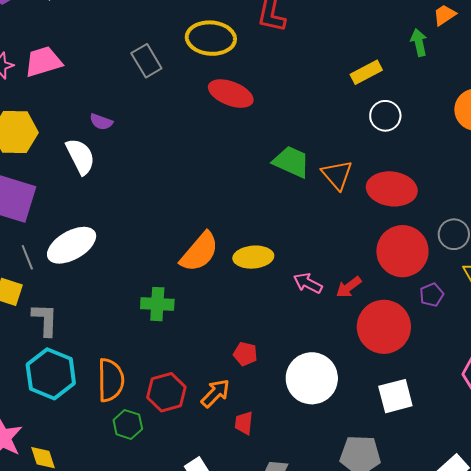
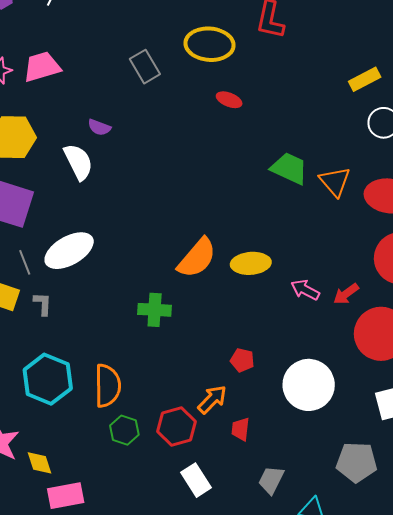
red ellipse: (231, 94) -> (229, 100), size x0.6
gray L-shape: (45, 320) -> (43, 304), moved, size x0.7
red hexagon: (166, 392) -> (176, 426), moved

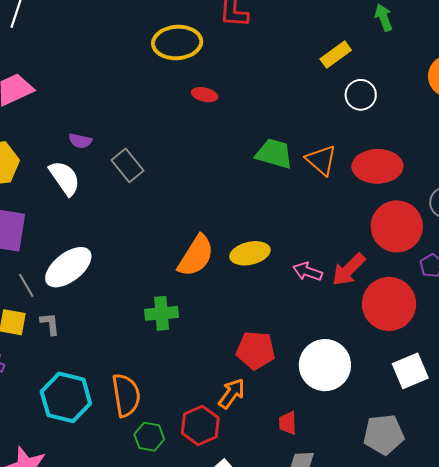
gray rectangle: (145, 67) -> (128, 165), moved
red arrow: (346, 294) -> (349, 270), size x1.4
red pentagon: (242, 360) -> (256, 350), size x1.6
red trapezoid: (240, 429) -> (288, 423), moved

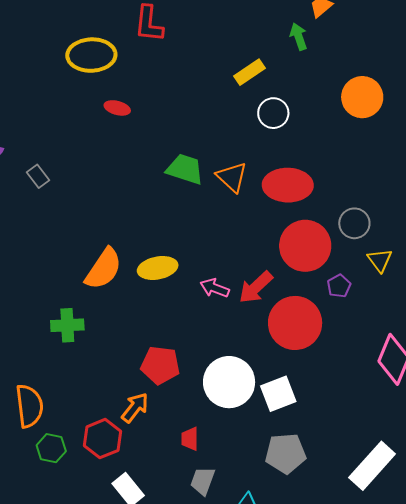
gray rectangle: (128, 165) -> (38, 176), size x0.7
white square: (410, 371) -> (278, 394), moved

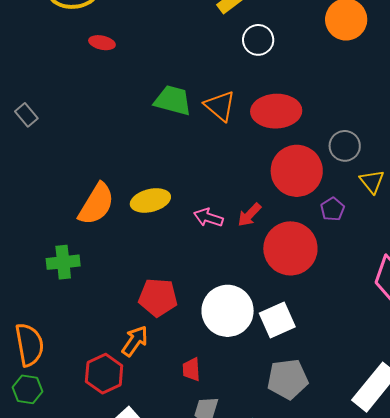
red arrow: (256, 287) -> (249, 215), size x0.7
green hexagon: (51, 448) -> (28, 389), moved

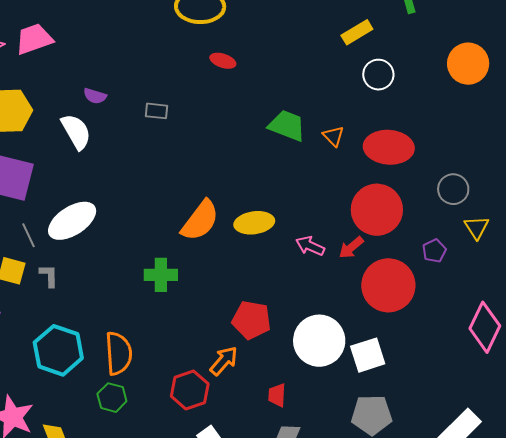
orange triangle: (220, 106) -> (333, 136), size x0.7
gray rectangle: (26, 115) -> (156, 111), moved, turned -50
red circle: (297, 171) -> (377, 210), moved

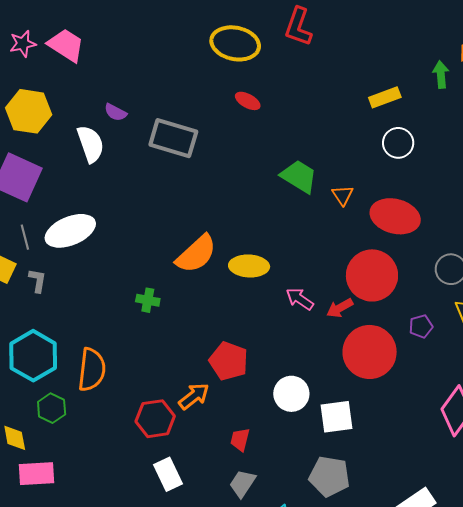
pink trapezoid: (34, 39) -> (66, 45), turned 42
gray rectangle: (156, 111) -> (173, 138), size x2.0
green cross: (161, 275) -> (148, 300), size x0.7
white circle: (319, 341) -> (291, 394), size x0.7
green hexagon: (112, 398) -> (52, 408), moved

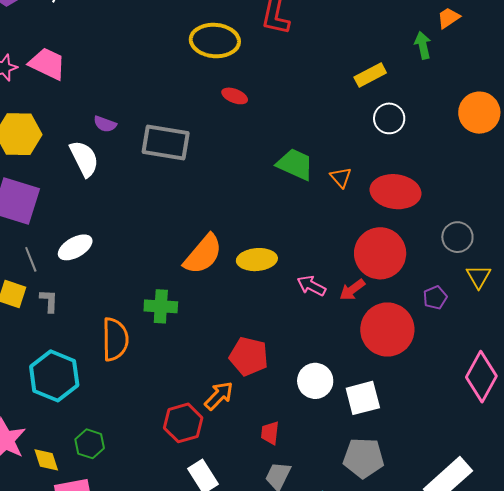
white ellipse: (70, 231) -> (75, 247), size x0.7
green cross: (148, 300) -> (161, 306), size x1.4
orange semicircle: (92, 370) -> (115, 339), moved
green hexagon: (52, 408) -> (90, 444), moved

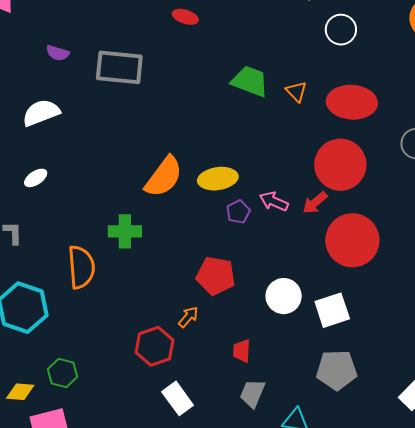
white semicircle: (84, 159) -> (41, 113), moved, turned -81
white ellipse: (75, 247) -> (36, 178), size x0.7
purple pentagon: (435, 298) -> (238, 212), moved
orange arrow: (219, 396) -> (188, 317), size x0.7
yellow diamond: (46, 460) -> (20, 392), turned -64

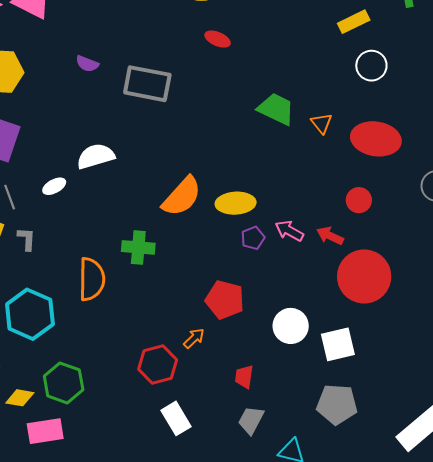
white semicircle: (41, 113) -> (96, 156), moved
red circle: (340, 165) -> (359, 200), size x0.5
red arrow: (315, 203) -> (330, 236), turned 60
green hexagon: (62, 373) -> (64, 383), size x1.4

